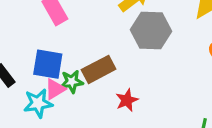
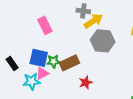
green star: (72, 82) -> (53, 61), moved

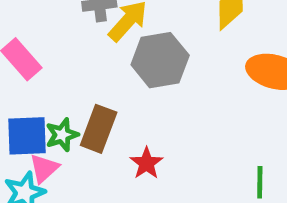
brown rectangle: (69, 63) -> (99, 129), turned -30

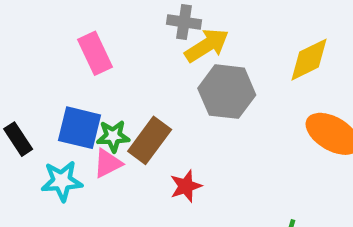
pink triangle: (44, 168) -> (108, 163), moved

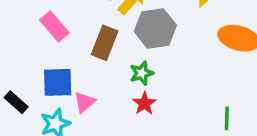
green star: (113, 136) -> (142, 73), moved
brown rectangle: (150, 140) -> (105, 43), moved

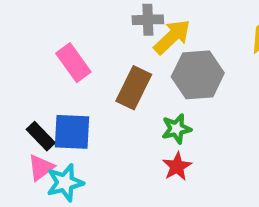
black rectangle: (16, 102) -> (41, 136), moved
pink triangle: (84, 102) -> (41, 168), moved

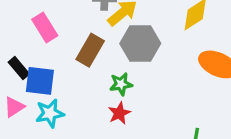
black rectangle: (41, 136) -> (19, 68), moved
cyan star: (65, 183) -> (50, 113), moved

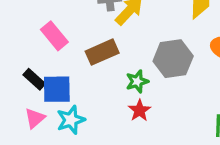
gray hexagon: (140, 44) -> (173, 59), moved
brown rectangle: (90, 50) -> (102, 52), turned 44

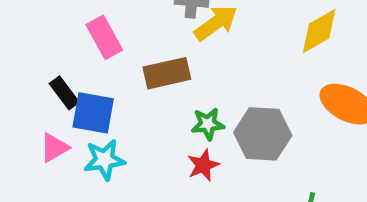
gray hexagon: (173, 59) -> (263, 134), moved

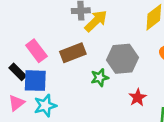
pink rectangle: (104, 37) -> (36, 51), moved
gray hexagon: (263, 134) -> (123, 59), moved
red star: (203, 165) -> (138, 97), moved

